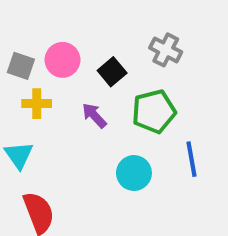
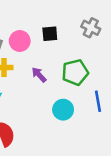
gray cross: (166, 50) -> (91, 28), moved
black square: (112, 72) -> (50, 34), moved, turned 35

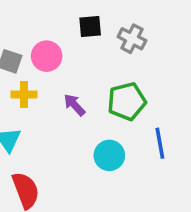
gray cross: (91, 28) -> (132, 39), moved
black square: (50, 34) -> (90, 26), moved

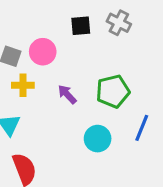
gray cross: (132, 39) -> (119, 23), moved
blue line: (160, 143) -> (142, 128), turned 32

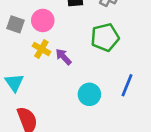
yellow cross: (23, 85) -> (41, 49), moved, turned 30
green pentagon: (113, 91) -> (105, 37), moved

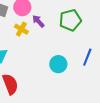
purple arrow: (63, 57) -> (38, 21), moved

